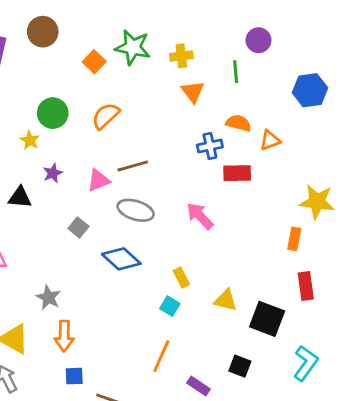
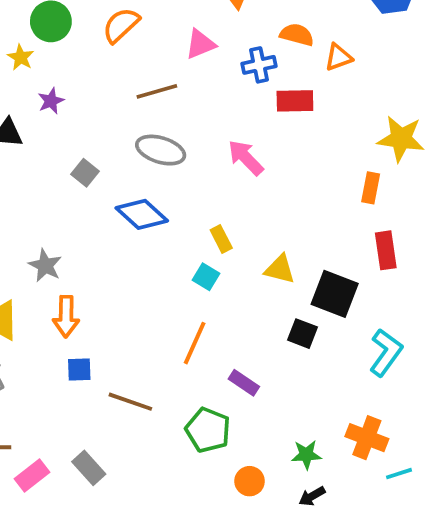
pink triangle: (98, 180) -> (200, 44), moved
black square: (240, 366) -> (303, 334), moved

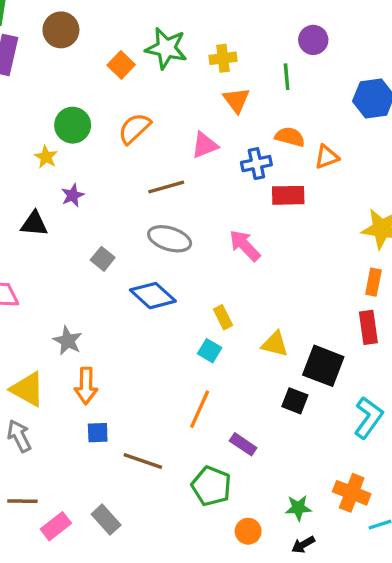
orange rectangle: (371, 188) -> (373, 282), moved

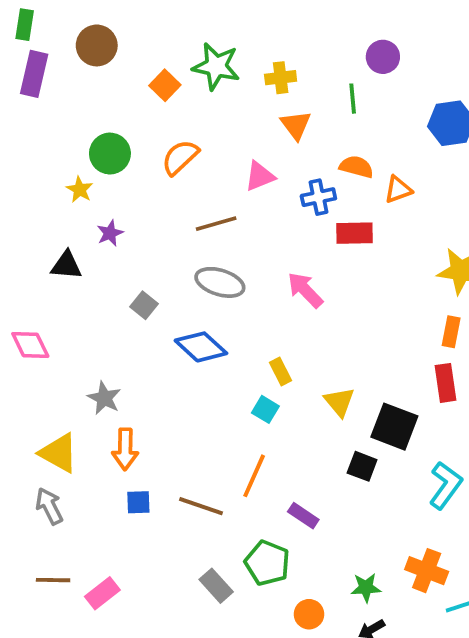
yellow triangle: (275, 344) -> (339, 402), turned 36
brown line: (143, 461) -> (201, 506), moved
gray rectangle: (106, 520) -> (216, 586), moved
pink rectangle: (56, 526) -> (102, 593), moved

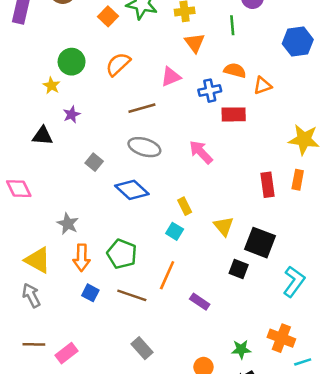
red rectangle: (445, 383) -> (268, 185), moved
blue square: (138, 502) -> (90, 293), turned 30
green pentagon: (267, 563) -> (122, 254), moved

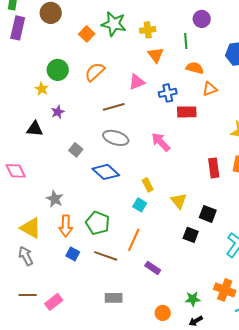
orange semicircle: (235, 70) -> (195, 68), moved
black square: (260, 243) -> (208, 214), size x0.7
purple rectangle: (200, 302) -> (153, 268), moved
gray rectangle: (142, 348) -> (114, 298), turned -48

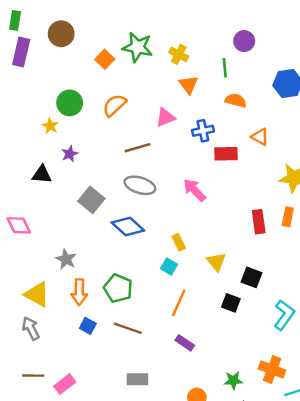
yellow cross: (148, 30) -> (179, 54), turned 35
orange triangle: (210, 89) -> (260, 137), moved, turned 49
gray square: (76, 150) -> (91, 200), size x1.5
orange line: (134, 240) -> (179, 303), moved

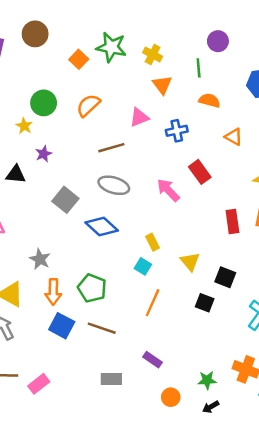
red rectangle: (226, 154) -> (200, 172), moved, turned 55
blue square: (88, 326) -> (62, 326), size x1.5
purple rectangle: (185, 343) -> (153, 360), moved

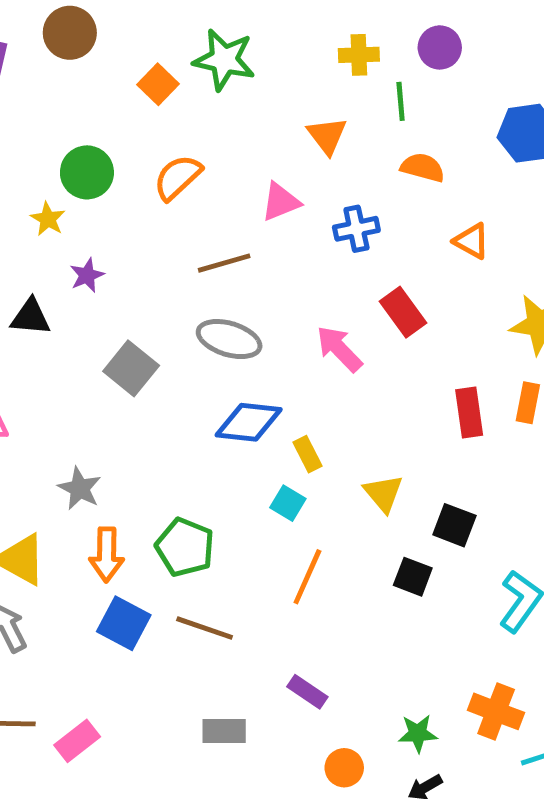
yellow cross: (153, 54) -> (359, 55), moved, turned -30
blue diamond: (102, 226) -> (249, 422), moved, turned -36

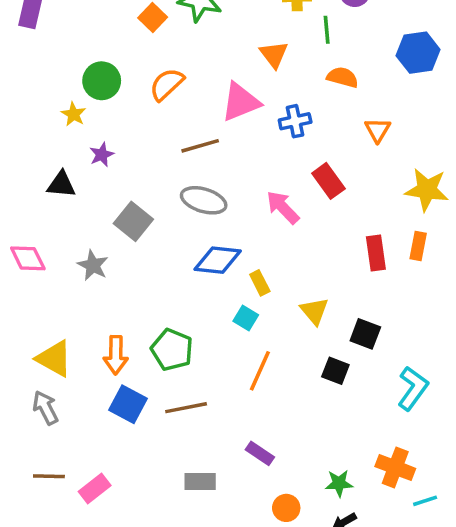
pink triangle: (281, 202) -> (241, 102), size x1.4
orange triangle: (472, 241) -> (378, 130), turned 32
gray star: (80, 488) -> (93, 265), moved
brown line: (205, 628) -> (186, 408), turned -30

